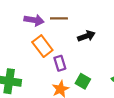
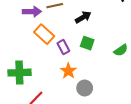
green square: (83, 81) -> (87, 43), moved

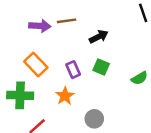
orange rectangle: (44, 34) -> (36, 64), moved
orange star: (68, 71) -> (65, 96), moved

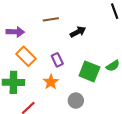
purple arrow: (40, 26) -> (15, 32), moved
green square: (101, 67) -> (89, 71), moved, size x1.5

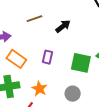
purple rectangle: (57, 60) -> (48, 57), turned 48
orange star: (51, 82) -> (39, 89), moved

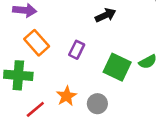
orange star: (39, 89) -> (67, 96), moved

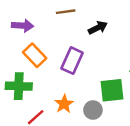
purple rectangle: (77, 50) -> (72, 61), size x1.5
green square: (117, 67) -> (112, 90), moved, turned -30

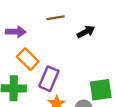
purple rectangle: (72, 61) -> (49, 79), moved

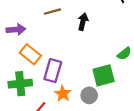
black arrow: (86, 32) -> (83, 22), turned -42

